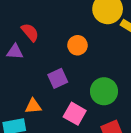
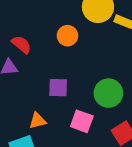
orange circle: (77, 45) -> (67, 36), moved
purple square: (58, 78) -> (58, 88), turned 36

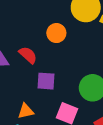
red semicircle: (21, 45) -> (28, 55), moved

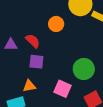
purple square: (46, 81) -> (36, 62), moved

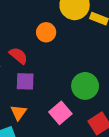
orange triangle: (29, 86) -> (19, 112), turned -40
pink square: (62, 89) -> (60, 113), turned 30

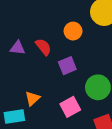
purple square: (25, 81) -> (67, 66), moved, turned -36

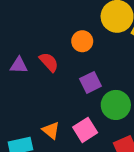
purple square: (67, 66) -> (91, 82), moved
orange triangle: (32, 98) -> (51, 130), moved, turned -35

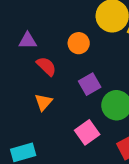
purple triangle: (19, 65) -> (28, 41), moved
orange triangle: (51, 130) -> (43, 102), moved, turned 36

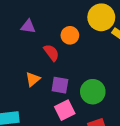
red semicircle: (46, 66) -> (51, 53), moved
purple square: (90, 84) -> (60, 85), moved, turned 30

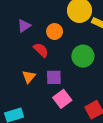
purple triangle: (28, 26) -> (24, 26), moved, turned -32
green circle: (93, 92) -> (83, 56), moved

